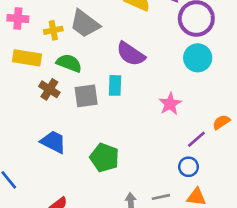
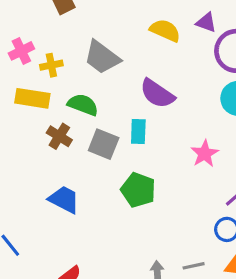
pink cross: (18, 18) -> (21, 51), turned -30
yellow cross: (53, 30) -> (51, 65), moved
gray square: (86, 96) -> (104, 144), turned 30
green pentagon: (104, 158) -> (138, 190), moved

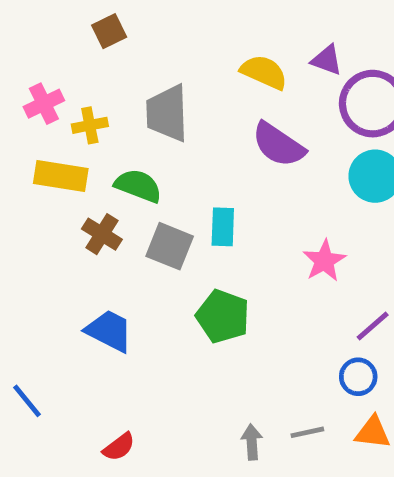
gray trapezoid: (102, 57) -> (167, 113), turned 51
purple semicircle: (157, 94) -> (278, 145), moved

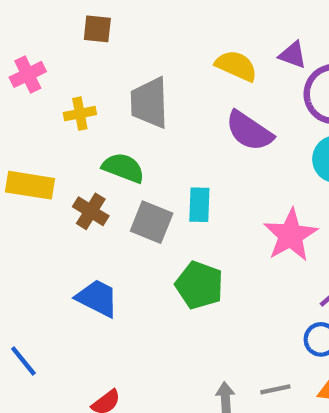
brown square: (109, 31) -> (97, 29), turned 32
pink cross: (44, 104) -> (28, 74), moved
yellow rectangle: (61, 176) -> (30, 185), moved
pink star: (324, 261) -> (291, 235), size x1.4

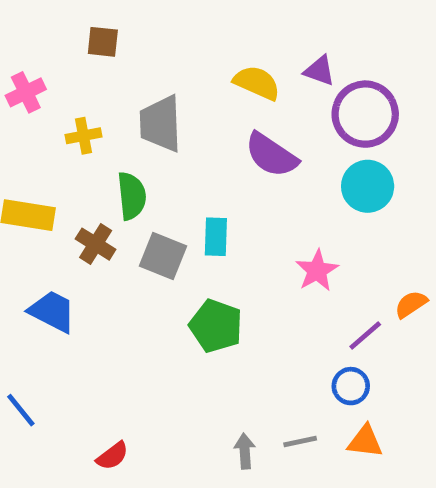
green semicircle: (123, 168) -> (132, 196), turned 63
pink star: (291, 235) -> (317, 271), size x0.7
blue trapezoid: (97, 298) -> (52, 311), moved

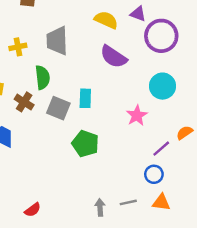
cyan circle: (368, 186) -> (163, 86), moved

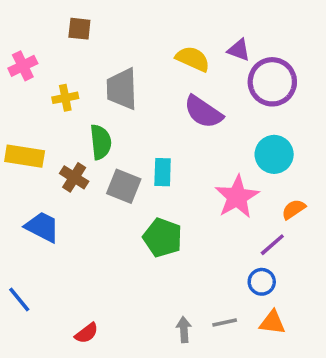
pink star: (137, 115) -> (237, 197), size x1.4
orange semicircle: (185, 133) -> (294, 209), moved

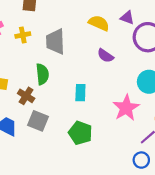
yellow cross: (65, 98) -> (23, 35), moved
purple semicircle: (203, 112) -> (105, 56), size x0.7
gray square: (124, 186) -> (38, 121), moved

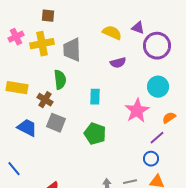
yellow cross: (23, 35) -> (42, 44), size x1.6
purple semicircle: (105, 56) -> (118, 63), turned -49

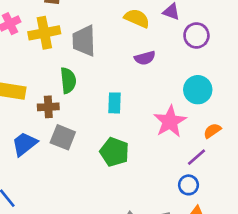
purple circle: (157, 46) -> (196, 35), size x0.7
brown cross: (45, 100) -> (48, 107), turned -35
blue trapezoid: (27, 128) -> (24, 144), turned -65

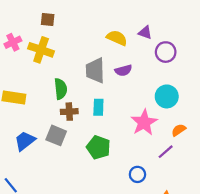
yellow cross: (44, 33) -> (41, 50), turned 30
gray trapezoid: (84, 41) -> (95, 70), moved
brown cross: (48, 107) -> (69, 112), moved
blue circle: (188, 185) -> (137, 174), moved

